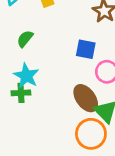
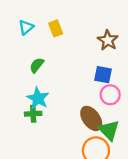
blue square: (86, 49) -> (103, 75), moved

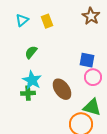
brown star: (108, 40) -> (91, 16), moved
brown ellipse: (91, 118) -> (62, 89), moved
green triangle: (109, 130) -> (92, 107), turned -30

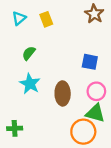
pink circle: (93, 77) -> (96, 91), moved
brown ellipse: (62, 89) -> (63, 93), turned 35
green cross: (28, 93) -> (15, 128), moved

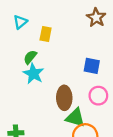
yellow rectangle: (46, 19) -> (46, 34), moved, turned 32
cyan star: (30, 84) -> (33, 74), moved
green triangle: (95, 113) -> (75, 118), moved

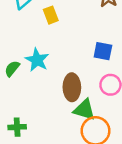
yellow rectangle: (46, 34) -> (51, 15), turned -32
green semicircle: (30, 57) -> (12, 69), moved

